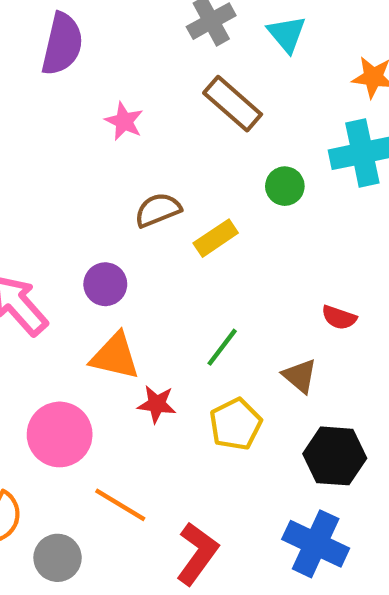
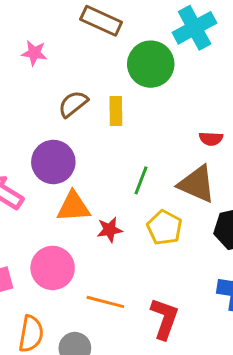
green circle: (285, 186) -> (151, 64), size x1.8
yellow rectangle: (216, 238) -> (116, 111), turned -40
purple circle: (105, 284) -> (53, 162), size x1.5
brown triangle: (300, 376) -> (197, 184), size x1.6

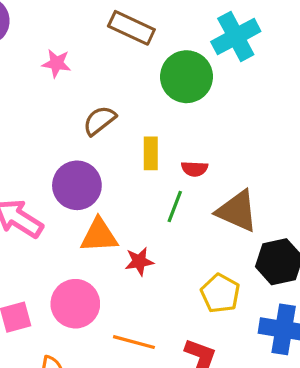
yellow rectangle: (116, 111) -> (151, 153), moved
red semicircle: (211, 139) -> (194, 169), moved
yellow pentagon: (164, 228) -> (220, 293), moved

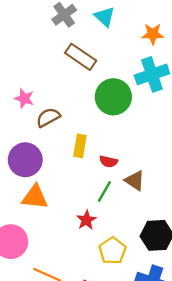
pink star: (56, 63) -> (24, 98), moved
green line: (175, 207) -> (104, 191), moved
brown triangle: (237, 211) -> (135, 181), moved, size x0.7
red star: (139, 261) -> (86, 220), moved, turned -30

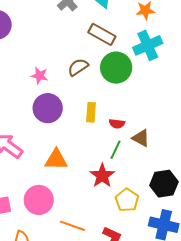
brown rectangle: (81, 57) -> (102, 34), moved
brown semicircle: (48, 117) -> (78, 67), moved
purple circle: (25, 160) -> (48, 108), moved
red star: (86, 220) -> (102, 176), size x1.4

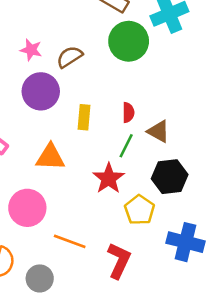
brown semicircle: (78, 67) -> (70, 57), moved
yellow rectangle: (91, 112) -> (84, 117), moved
red semicircle: (117, 124) -> (128, 113), turned -98
black hexagon: (164, 184) -> (170, 177), moved

